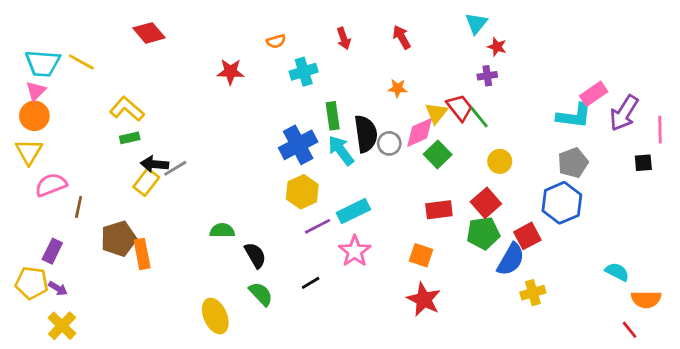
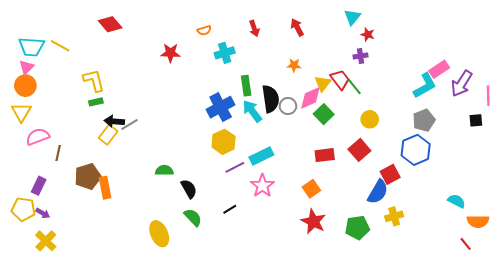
yellow L-shape: (127, 109) -> (94, 80), turned 35
cyan L-shape: (574, 116) -> (425, 86), turned -36
green pentagon: (483, 233) -> (357, 228), moved
orange square: (421, 255) -> (311, 189), turned 36

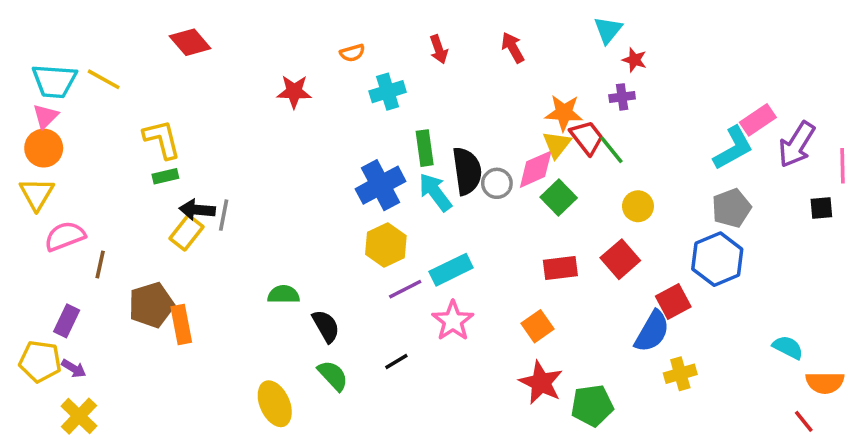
orange star: (294, 65) -> (564, 113), moved, size x1.5
gray line: (130, 124) -> (224, 215), turned -48
green pentagon: (357, 228) -> (592, 406), moved

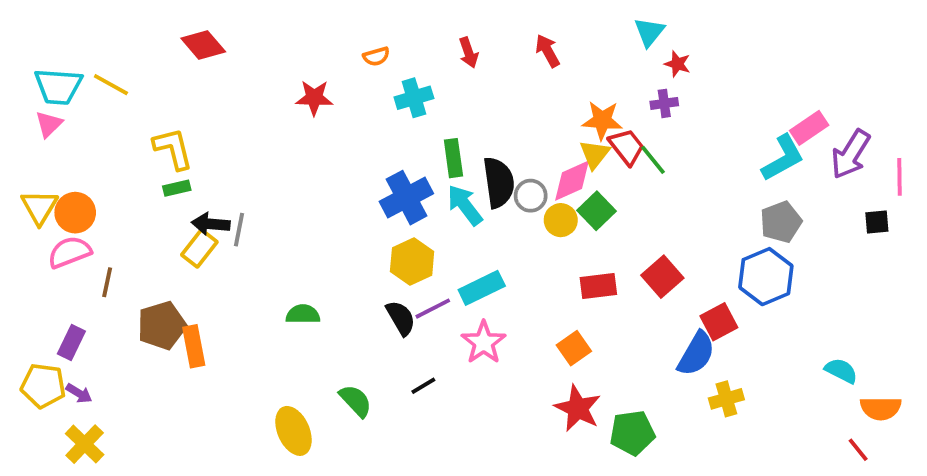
orange circle: (44, 148) -> (75, 213), moved
yellow circle: (638, 206) -> (561, 220), moved
black semicircle: (326, 326) -> (401, 318), moved

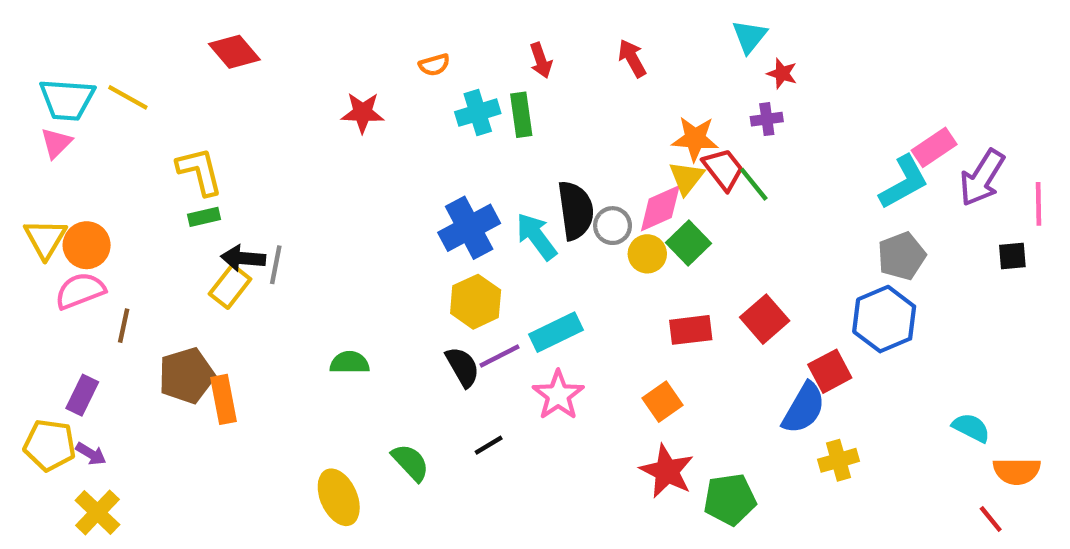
green rectangle: (453, 158) -> (521, 115), moved

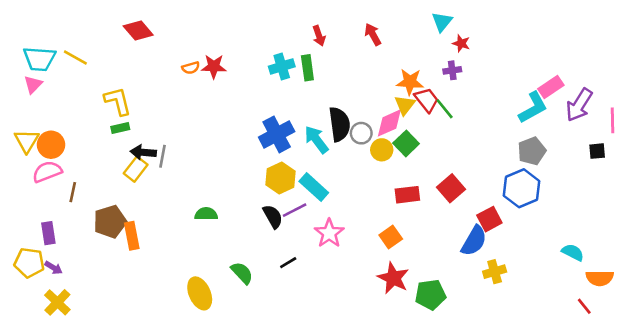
orange semicircle: (434, 65) -> (191, 68), moved
cyan rectangle: (556, 332) -> (314, 187), moved, turned 68
purple rectangle: (82, 395) -> (48, 233), turned -35

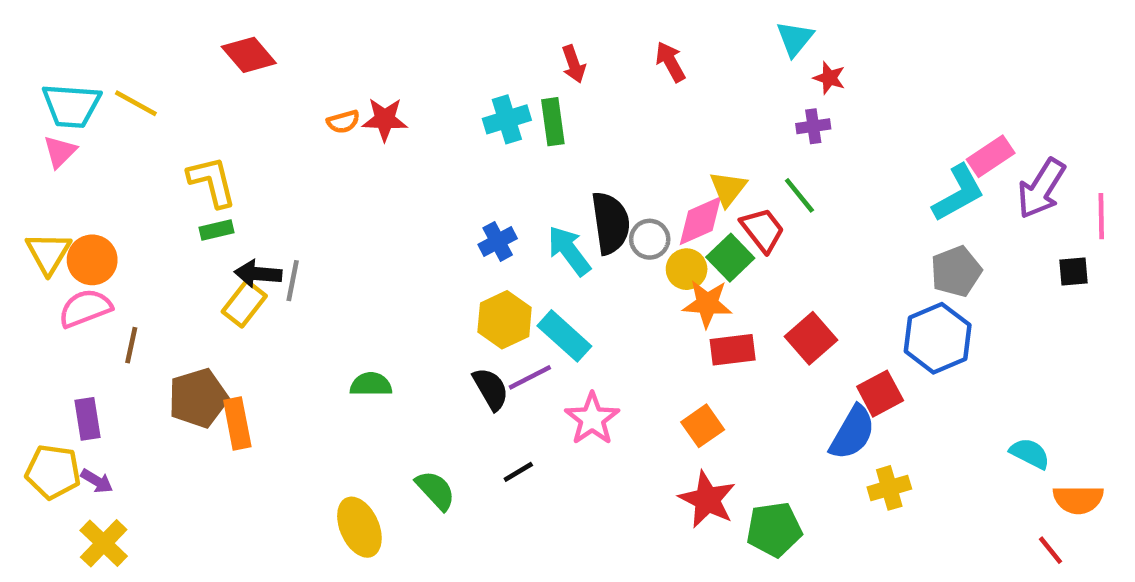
orange star: (410, 82) -> (707, 304), moved
red trapezoid: (427, 100) -> (763, 230), moved
blue cross: (277, 134) -> (498, 241), size x0.6

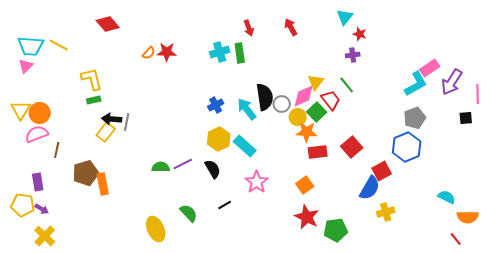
orange semicircle: (343, 122) -> (149, 53), turned -32
purple line: (530, 377) -> (183, 164), moved

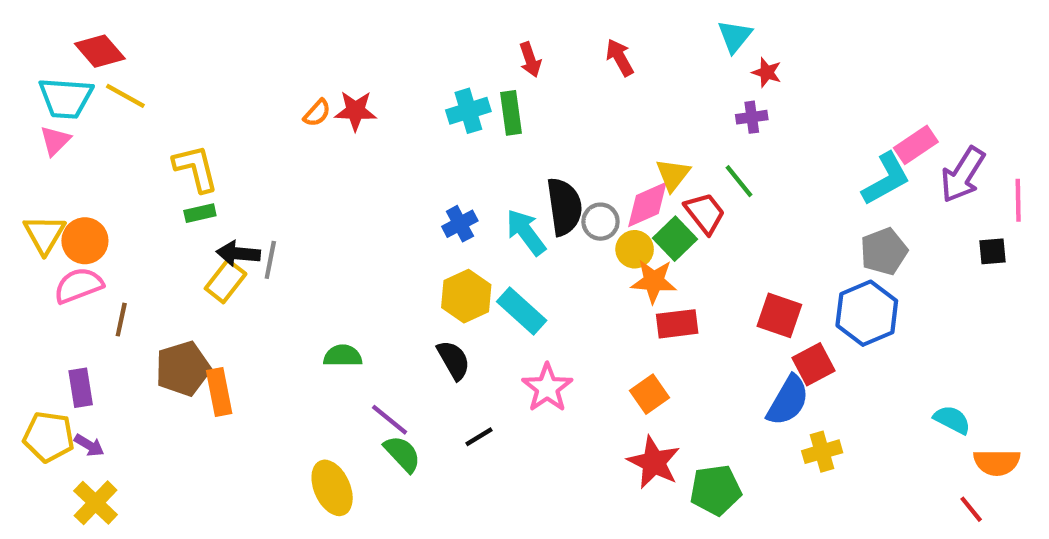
red diamond: (108, 24) -> (100, 51), moved
red square: (352, 147) -> (779, 315), moved, turned -30
purple line: (183, 164) -> (390, 420), moved, turned 66

